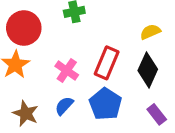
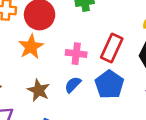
pink cross: (67, 71) -> (76, 54), turned -30

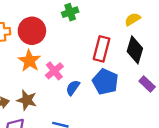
pink cross: (76, 54) -> (54, 71), moved, turned -36
brown star: (39, 90) -> (27, 100), moved

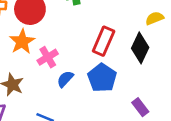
yellow semicircle: (133, 19) -> (154, 18), moved
purple rectangle: (147, 84) -> (140, 107), moved

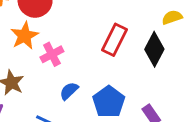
blue pentagon: (102, 78) -> (109, 102), moved
blue semicircle: (65, 79) -> (69, 91), moved

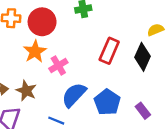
blue semicircle: (69, 91) -> (74, 95), size x1.6

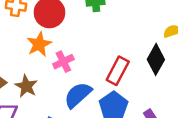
red rectangle: (109, 51) -> (118, 71), moved

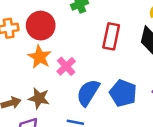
red rectangle: (118, 71) -> (111, 36), moved

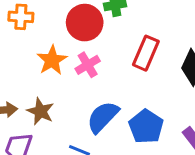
red circle: (41, 26) -> (85, 23), moved
pink cross: (66, 66) -> (88, 65), moved

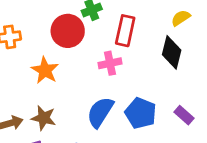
red rectangle: (146, 53) -> (125, 31), moved
pink cross: (88, 65) -> (110, 63), moved, turned 30

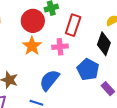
orange star: (45, 70) -> (32, 46), moved
blue pentagon: (141, 113) -> (88, 69), moved

